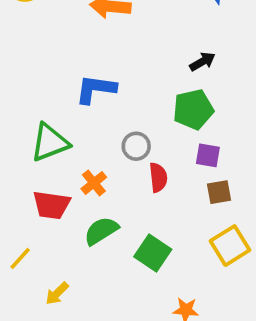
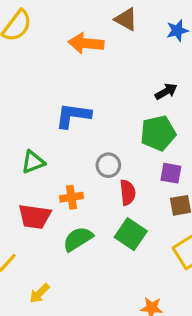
green triangle: (50, 143) -> (33, 162), size x0.7
orange cross: (94, 183) -> (71, 197), turned 30
green square: (153, 253) -> (131, 234), moved

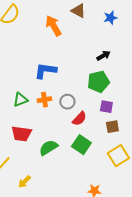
orange arrow: (86, 43) -> (53, 26), turned 55
red semicircle: (128, 192) -> (79, 119), turned 49
orange cross: (71, 197) -> (44, 100), moved

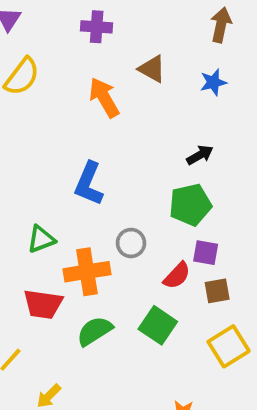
blue L-shape: (45, 71) -> (89, 184), turned -75
orange cross: (44, 100) -> (87, 272), moved, size x1.6
red semicircle: (79, 119) -> (177, 276), moved

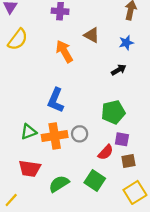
black arrow: (200, 155) -> (119, 70), moved
orange cross: (87, 272) -> (55, 136), moved

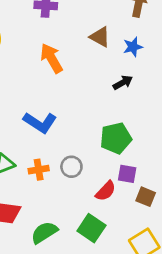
brown triangle: (92, 35) -> (100, 37), moved
blue L-shape: (56, 100) -> (40, 122), turned -80
orange cross: (55, 136) -> (39, 170), size x0.6
brown square: (128, 161) -> (146, 197), moved, turned 32

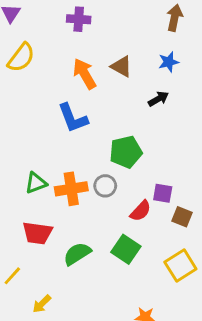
brown triangle: (100, 37) -> (121, 66), moved
blue L-shape: (40, 122) -> (73, 118), moved, turned 36
green pentagon: (116, 138) -> (126, 152), moved
orange cross: (39, 170) -> (71, 189), size x1.5

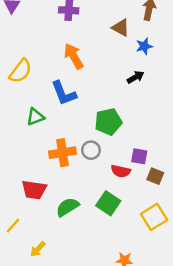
yellow semicircle: (21, 58) -> (20, 71), moved
brown triangle: (121, 66) -> (121, 28), moved
green triangle: (36, 183) -> (35, 117), moved
red semicircle: (141, 211) -> (121, 171), turned 60

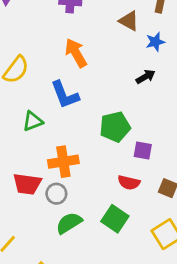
gray circle: (91, 150) -> (56, 194), moved
purple square: (139, 156) -> (143, 151), moved
red trapezoid: (34, 190) -> (27, 184), moved

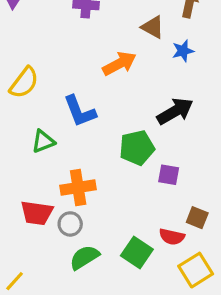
orange arrow: (76, 53) -> (119, 64), moved, turned 92
black arrow: (146, 77) -> (175, 111), moved, size x1.6
red semicircle: (129, 183) -> (172, 237), moved

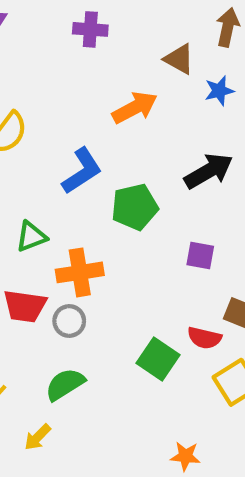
blue L-shape: (80, 111) -> (82, 171), turned -102
green triangle: (43, 141) -> (31, 236), moved
green pentagon: (137, 148) -> (135, 207), moved
green semicircle: (84, 257) -> (65, 384), moved

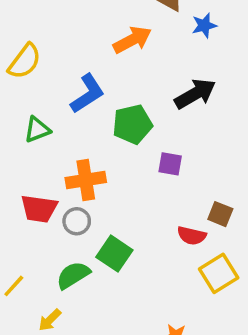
green triangle: (31, 236) -> (37, 130), moved
purple square: (200, 256) -> (170, 164), moved
green square: (158, 359) -> (114, 254), moved

